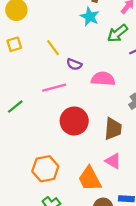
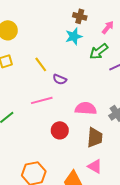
cyan star: (90, 17) -> (74, 36), turned 30
pink semicircle: (103, 79) -> (86, 108), moved
red circle: (74, 121) -> (60, 130), size x0.7

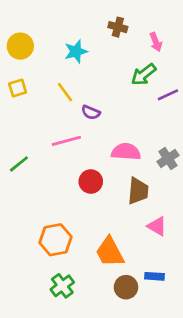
pink arrow: (108, 27) -> (156, 42), turned 120
cyan star: (74, 36) -> (76, 51), moved
pink triangle: (95, 166) -> (157, 226), moved

